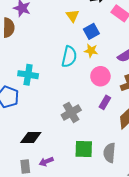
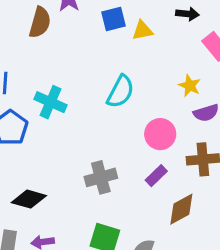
yellow triangle: (73, 16) -> (142, 30), turned 40
blue square: (91, 31) -> (114, 19), moved
yellow star: (91, 51) -> (190, 86), moved

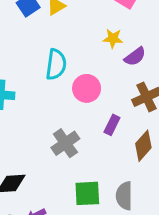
pink circle: (160, 134) -> (87, 88), moved

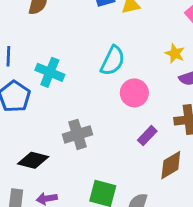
gray cross: (65, 143) -> (78, 134), moved

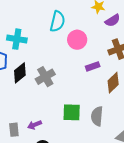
purple rectangle: (147, 136) -> (93, 66), turned 40
black diamond: (33, 160) -> (20, 73), moved, turned -40

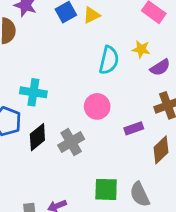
cyan semicircle: (57, 21) -> (109, 60), moved
pink circle: (77, 40) -> (97, 106), moved
gray semicircle: (97, 116) -> (140, 194), turned -30

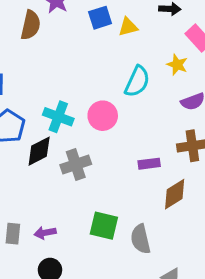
yellow star: (141, 49) -> (177, 65), moved
cyan cross: (33, 92) -> (58, 117), moved
pink circle: (97, 106) -> (103, 116), moved

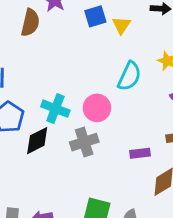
yellow triangle: (128, 27) -> (121, 25), turned -42
gray cross: (76, 165) -> (84, 142), moved

